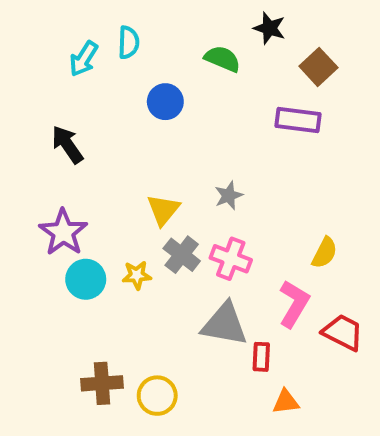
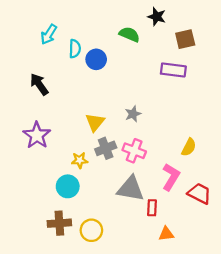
cyan semicircle: (129, 42) -> (75, 49), moved
brown square: (318, 67) -> (185, 39), turned 30
gray cross: (182, 255) -> (106, 148), turned 30
cyan circle: (86, 279) -> (68, 186), moved

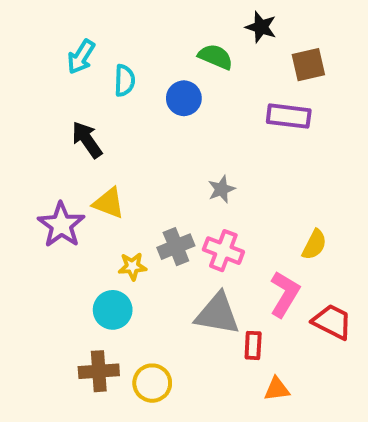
blue circle: (96, 59) -> (184, 98), moved
black arrow: (39, 84) -> (87, 140), moved
yellow triangle: (95, 122) -> (109, 203), moved, turned -48

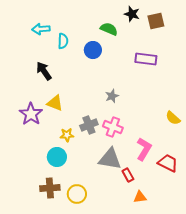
cyan arrow: (81, 57) -> (41, 29), turned 54
brown square: (308, 65) -> (156, 21), moved
yellow semicircle: (314, 245) -> (173, 118), moved, turned 105
red rectangle: (253, 345) -> (128, 175), turned -32

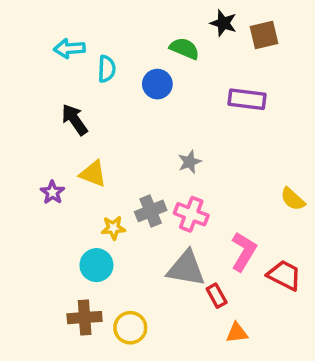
purple star: (31, 114) -> (52, 192), size x0.6

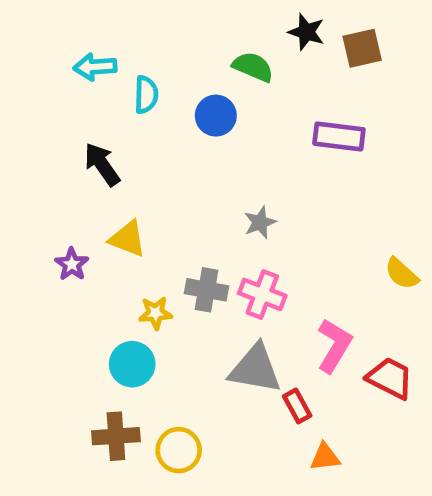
gray cross: (151, 211) -> (207, 290), turned 32

